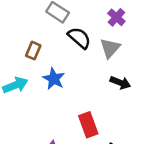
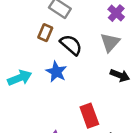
black semicircle: (79, 38) -> (71, 45), moved
brown rectangle: (33, 51) -> (45, 33), moved

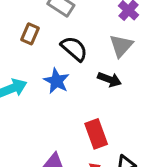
brown rectangle: (45, 33) -> (30, 34), moved
black arrow: (120, 75) -> (109, 79), moved

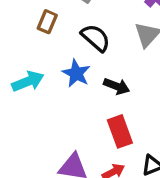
black arrow: (109, 79) -> (117, 86), moved

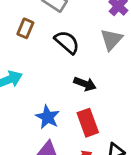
blue star: (76, 73) -> (48, 117), moved

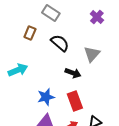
gray triangle: (111, 39) -> (92, 54), moved
blue star: (48, 117) -> (46, 97), turned 30

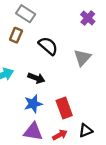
gray rectangle: (51, 13) -> (26, 14), moved
black arrow: (73, 73) -> (36, 78), moved

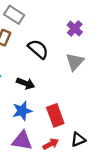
purple cross: (88, 18) -> (75, 29), moved

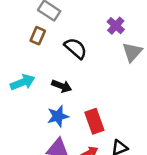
gray triangle: (75, 62) -> (132, 52), moved

